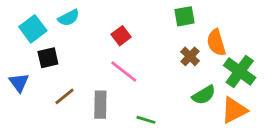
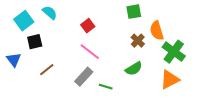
cyan semicircle: (69, 18) -> (50, 13), turned -112
green semicircle: (204, 95) -> (134, 69), moved
gray rectangle: (100, 105) -> (84, 77), moved, turned 42

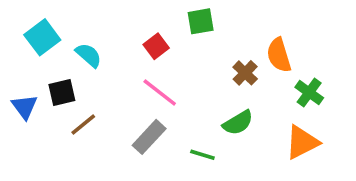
green square: (134, 12) -> (201, 21), moved
cyan semicircle: (50, 13) -> (89, 55), moved
black square: (35, 42) -> (62, 92), moved
green cross: (174, 52) -> (309, 92), size x0.7
green line: (106, 87) -> (202, 155), moved

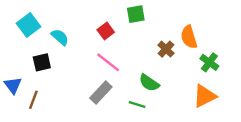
blue triangle: (24, 107) -> (13, 85), moved
green semicircle: (238, 123) -> (149, 83), moved, turned 65
brown line: (83, 125) -> (33, 100), moved, turned -30

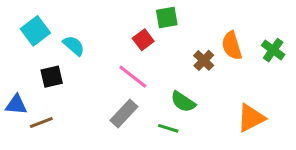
red square: (106, 31) -> (143, 40), moved
green cross: (209, 62) -> (273, 50), moved
blue triangle: (13, 85) -> (16, 105), turned -48
brown line: (33, 100) -> (41, 122), turned 48

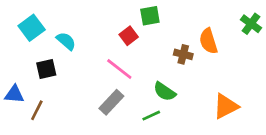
green cross: (273, 50) -> (251, 24), moved
brown cross: (204, 60) -> (183, 54), turned -30
brown line: (41, 122) -> (37, 110), turned -42
green line: (168, 128) -> (151, 116), turned -42

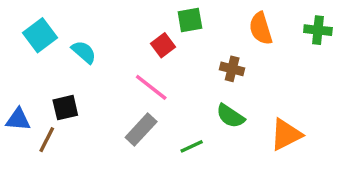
green cross: (251, 24) -> (318, 30), turned -30
orange semicircle: (208, 41) -> (261, 28), moved
black square: (46, 69) -> (65, 108), moved
green semicircle: (165, 92) -> (230, 116), moved

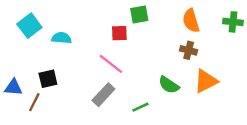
red square: (163, 45) -> (119, 33), turned 35
cyan semicircle: (84, 52) -> (61, 38), turned -36
brown cross: (232, 69) -> (189, 50), moved
orange triangle: (286, 135) -> (206, 81), moved

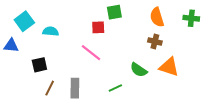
orange triangle: (206, 81) -> (169, 67), turned 45
blue triangle: (13, 87) -> (11, 46), moved
gray rectangle: (103, 95) -> (75, 88), moved, turned -42
brown line: (34, 102) -> (50, 88), moved

